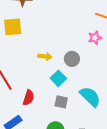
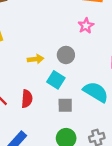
red semicircle: (29, 98) -> (27, 99), moved

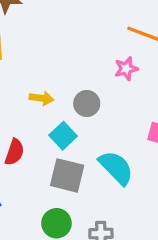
gray square: (65, 105) -> (67, 175), size x1.5

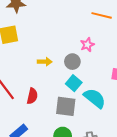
pink star: (126, 69) -> (87, 45), moved
cyan square: (63, 136) -> (74, 83), moved

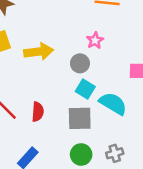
yellow arrow: (45, 62) -> (39, 52), moved, size x1.6

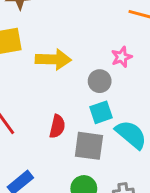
cyan square: (85, 89) -> (101, 112), turned 30
red semicircle: (38, 112) -> (57, 126), moved

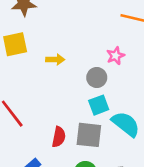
yellow arrow: (53, 59) -> (55, 60), size x0.6
red semicircle: (57, 126) -> (59, 137), moved

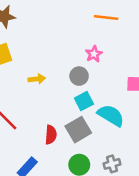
yellow arrow: (55, 60) -> (37, 79), moved
gray square: (89, 135) -> (78, 130), turned -30

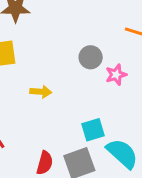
gray circle: (79, 76) -> (91, 57), moved

